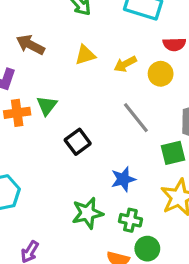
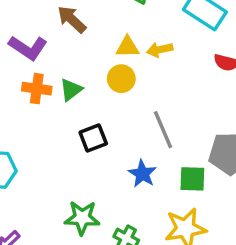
yellow arrow: (125, 64) -> (160, 50), moved
yellow circle: (161, 74) -> (121, 79), moved
blue star: (123, 179) -> (142, 174), moved, turned 30

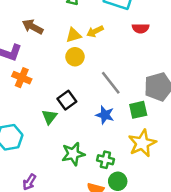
orange cross: (37, 89) -> (22, 78), turned 30
green triangle: (71, 90) -> (49, 117), moved

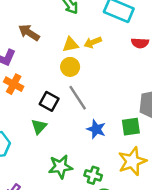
gray line: (111, 83) -> (78, 98), moved
black square: (67, 100) -> (49, 101), moved, turned -30

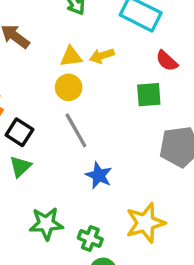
red semicircle: (140, 43) -> (167, 61), turned 35
black square: (49, 101) -> (19, 132), moved
green square: (131, 127) -> (149, 95), moved

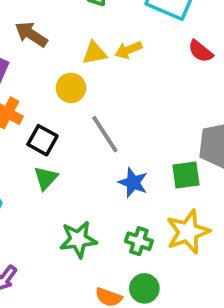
yellow circle: (69, 87) -> (71, 88), moved
green square: (149, 95) -> (186, 175), moved
green cross: (90, 239) -> (139, 241), moved

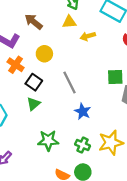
yellow triangle: (94, 53) -> (69, 22), moved
yellow circle: (71, 88) -> (44, 54), moved
green square: (186, 175) -> (115, 77), moved

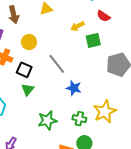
brown arrow: (34, 22) -> (14, 15), turned -132
yellow arrow: (88, 36) -> (77, 26), moved
green square: (115, 77) -> (93, 40), moved

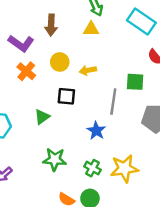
yellow arrow: (77, 26) -> (88, 70), moved
gray line: (57, 64) -> (113, 102), moved, turned 30
black square: (24, 70) -> (66, 96), moved, turned -35

